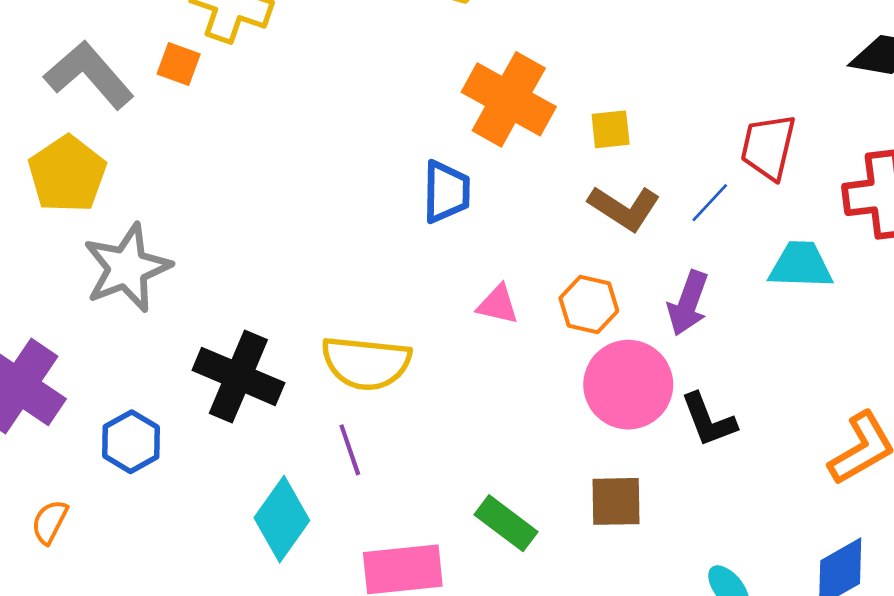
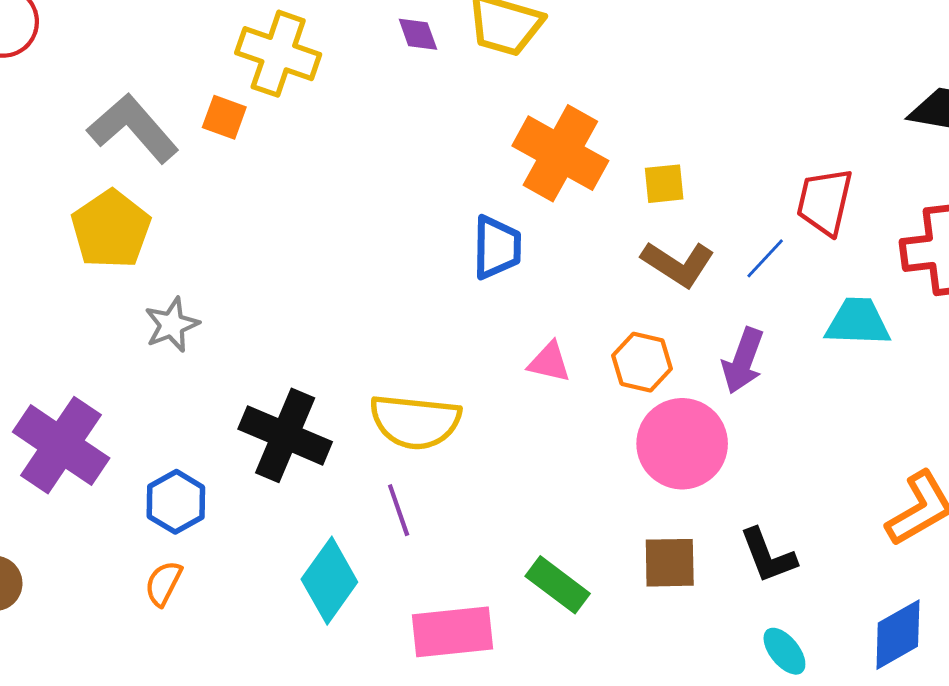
gray star: (127, 268) -> (172, 325), size x0.6
black L-shape: (708, 420) -> (768, 556), moved
orange semicircle: (50, 522) -> (163, 583), moved

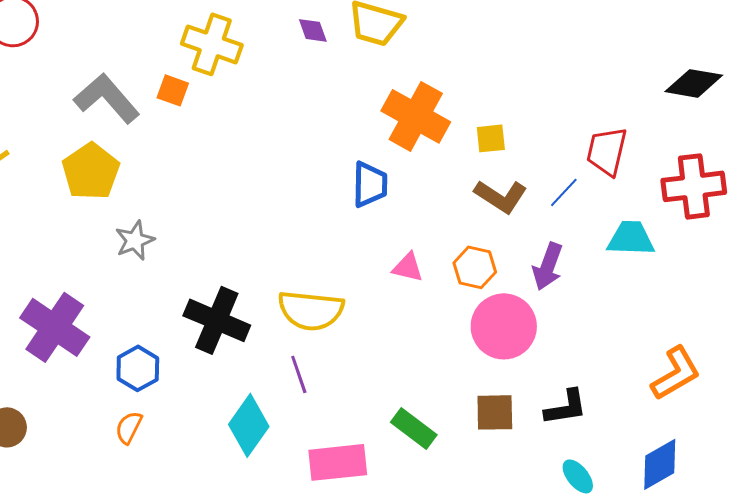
black L-shape: (768, 556) -> (566, 407), turned -78

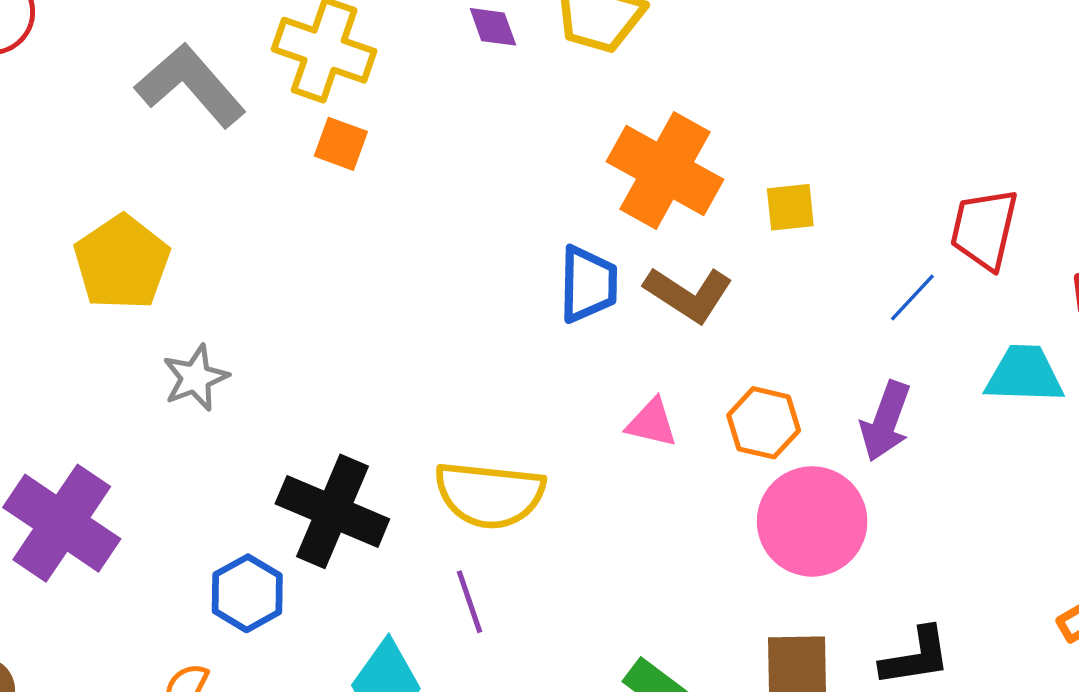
orange square: (173, 90) -> (341, 144), moved
gray L-shape: (107, 98) -> (190, 85), moved
brown L-shape: (501, 196) -> (688, 294), moved
blue hexagon: (138, 368) -> (247, 593), moved

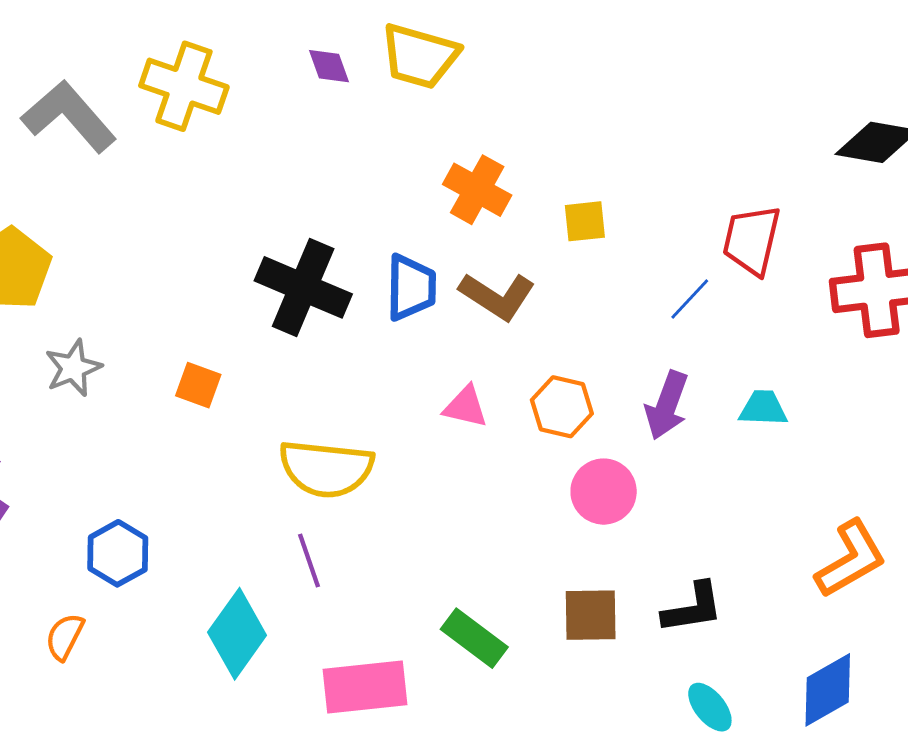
orange square: (341, 144) -> (198, 385), moved
orange cross: (665, 171) -> (477, 190), size x0.7
cyan trapezoid: (1024, 374) -> (763, 408), moved, size x0.7
black cross: (332, 511) -> (303, 287), moved
pink circle: (812, 521) -> (604, 492), size x0.7

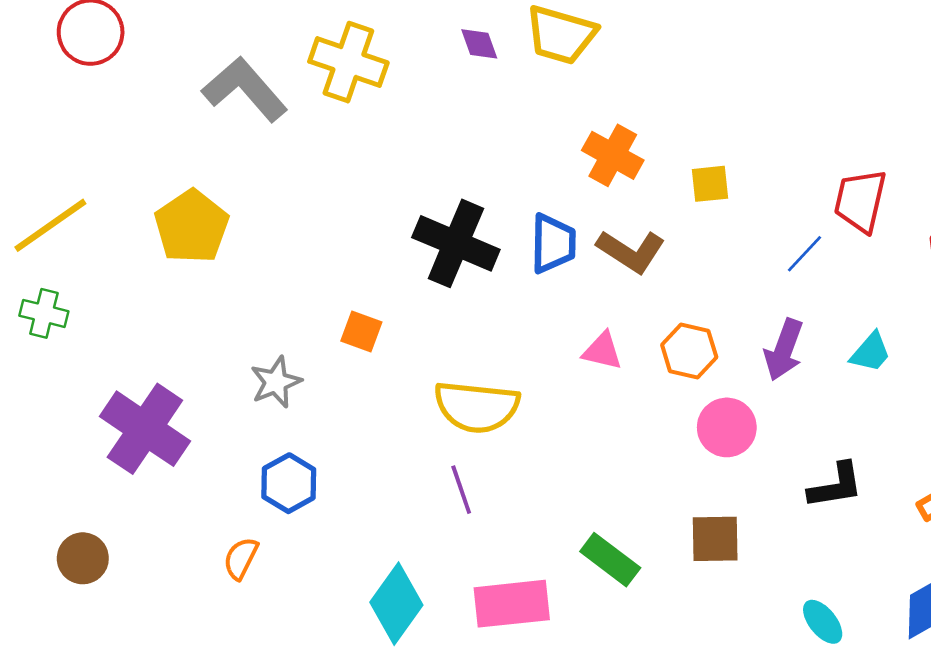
gray star: (73, 368) -> (276, 382), moved
cyan trapezoid: (763, 408) -> (871, 352), turned 129
black L-shape: (693, 608) -> (836, 486), moved
cyan diamond: (237, 634) -> (396, 604), moved

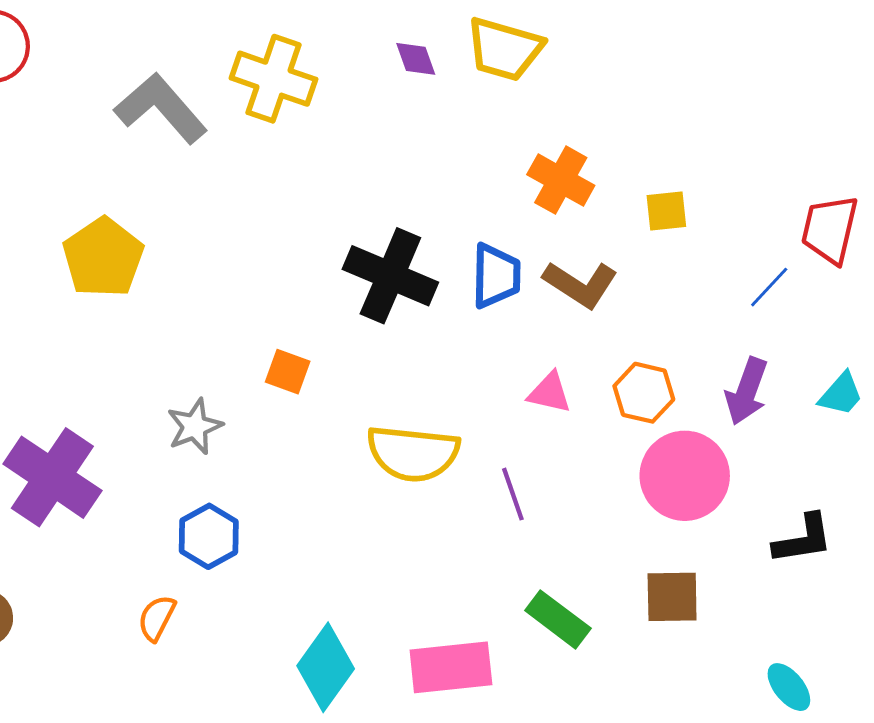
pink circle: (727, 427) -> (685, 476), size x1.4
purple line: (461, 490) -> (513, 494), moved

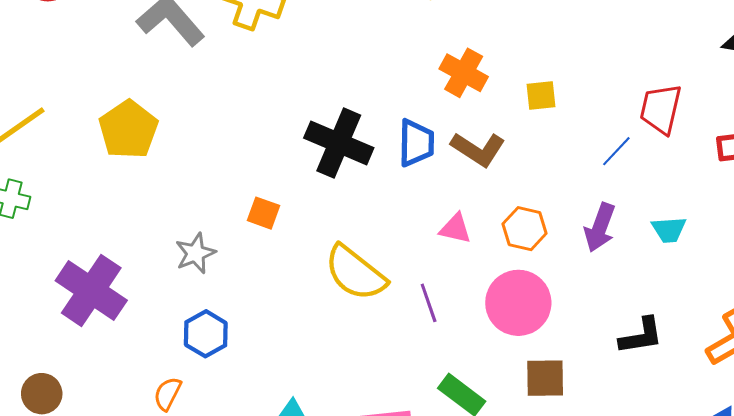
cyan trapezoid: (841, 394) -> (669, 230), turned 45
yellow semicircle: (413, 453) -> (355, 273), turned 32
pink circle: (685, 476) -> (518, 303), moved

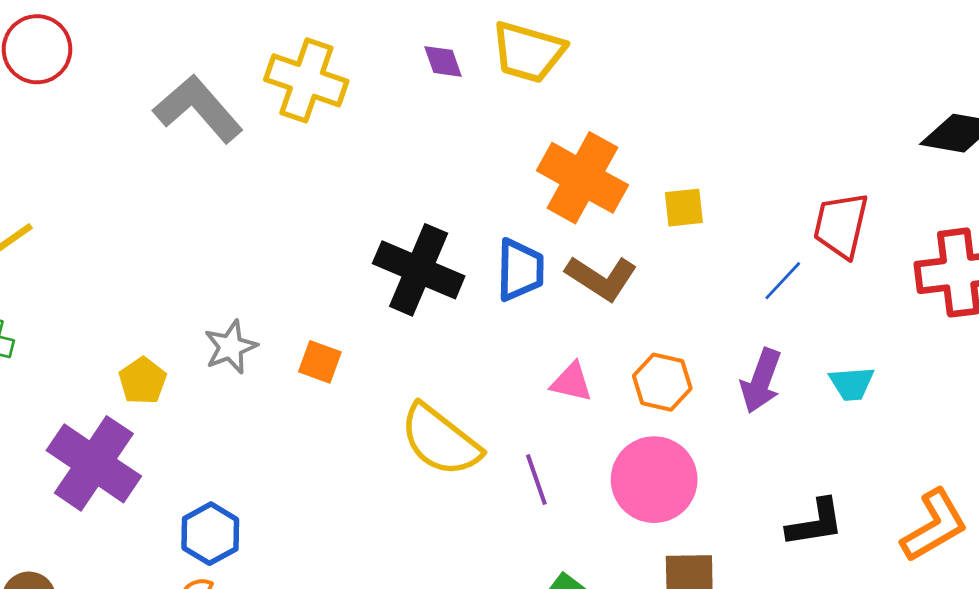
orange cross: (464, 73) -> (582, 178), size x1.4
yellow pentagon: (128, 130) -> (143, 381), moved, size x0.6
gray star: (195, 253) -> (231, 347), moved
blue hexagon: (206, 334) -> (210, 534), moved

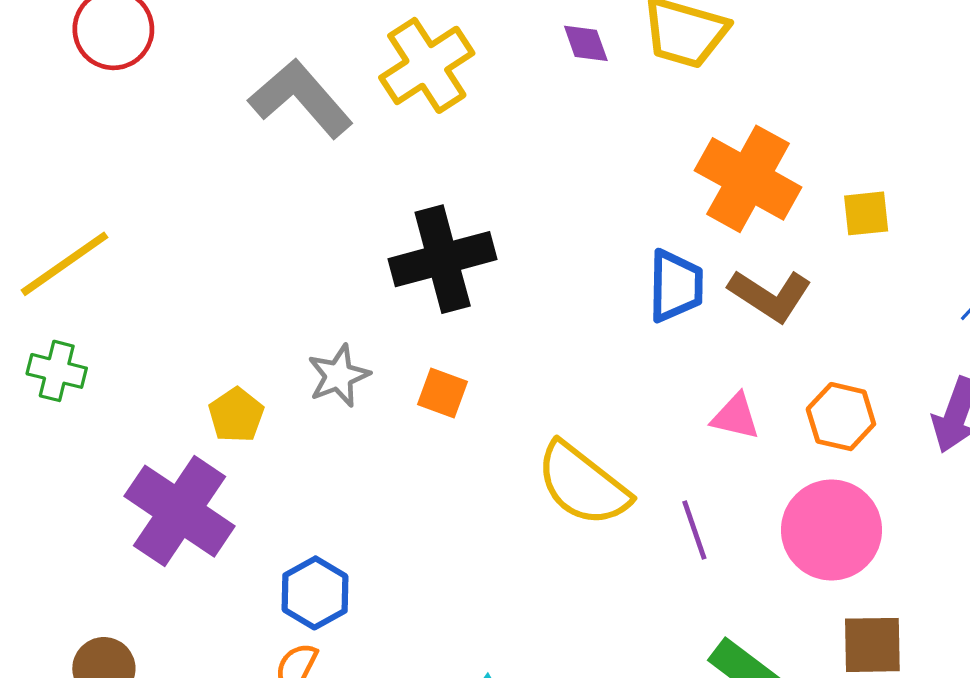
yellow cross: (306, 80) -> (427, 65), turned 38
black cross: (419, 270) -> (443, 259), moved, turned -38

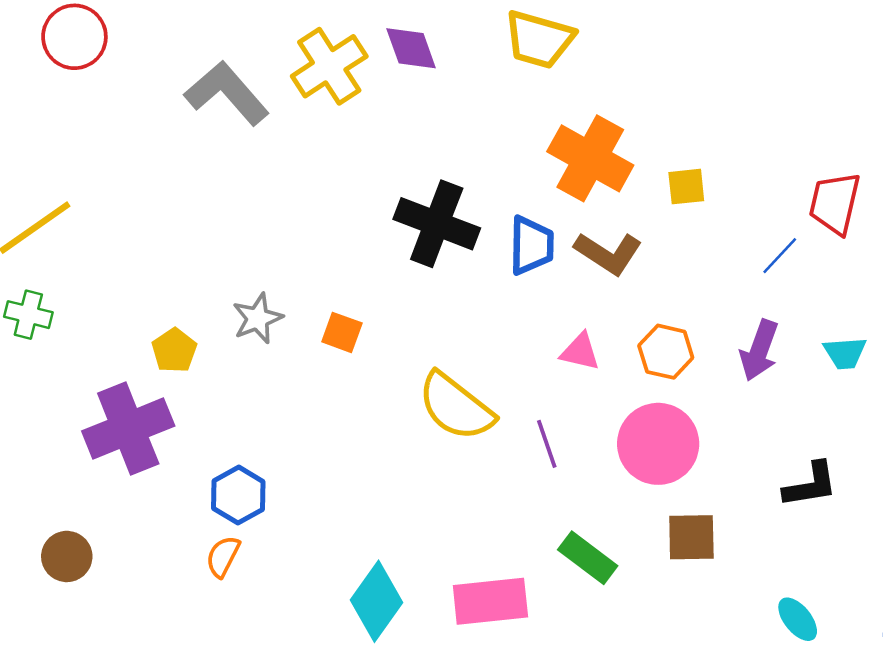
purple diamond: (586, 43) -> (411, 48), moved, size x1.4
black cross: (443, 259) -> (437, 224), moved, turned 36
purple cross: (180, 511) -> (128, 428), turned 34

